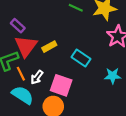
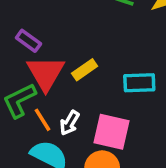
cyan rectangle: (81, 58) -> (139, 83), turned -30

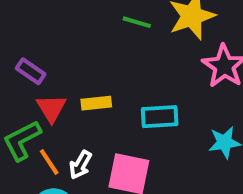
yellow rectangle: (85, 70) -> (96, 103), turned 30
red triangle: (46, 73) -> (51, 108), size x0.7

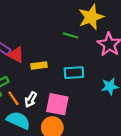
green line: (137, 22) -> (71, 35), moved
red triangle: (51, 108) -> (16, 55), moved, turned -30

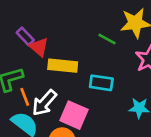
yellow rectangle: (39, 65) -> (63, 66), size x1.5
white arrow: (31, 100) -> (44, 103), size x1.5

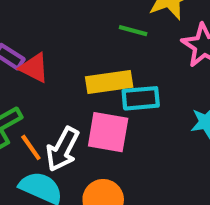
yellow rectangle: (63, 66) -> (109, 82), moved
pink square: (74, 115) -> (108, 132), moved

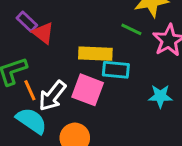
green line: (133, 31) -> (131, 29), moved

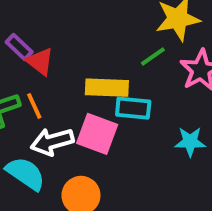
green line: (131, 29) -> (153, 56), turned -60
orange line: (30, 90) -> (34, 106), moved
white arrow: (52, 96) -> (52, 142), turned 36

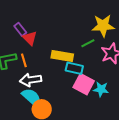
pink square: (97, 134) -> (84, 84), moved
cyan semicircle: (26, 174) -> (32, 97), moved

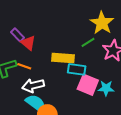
yellow star: (103, 26) -> (102, 23), turned -30
orange line: (24, 60) -> (24, 66), turned -48

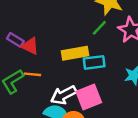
pink square: (88, 85) -> (89, 97), moved, turned -30
white arrow: (33, 86) -> (64, 95), moved

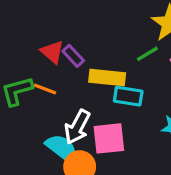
purple rectangle: (15, 40) -> (73, 56), moved
white arrow: (64, 95) -> (77, 127), turned -50

